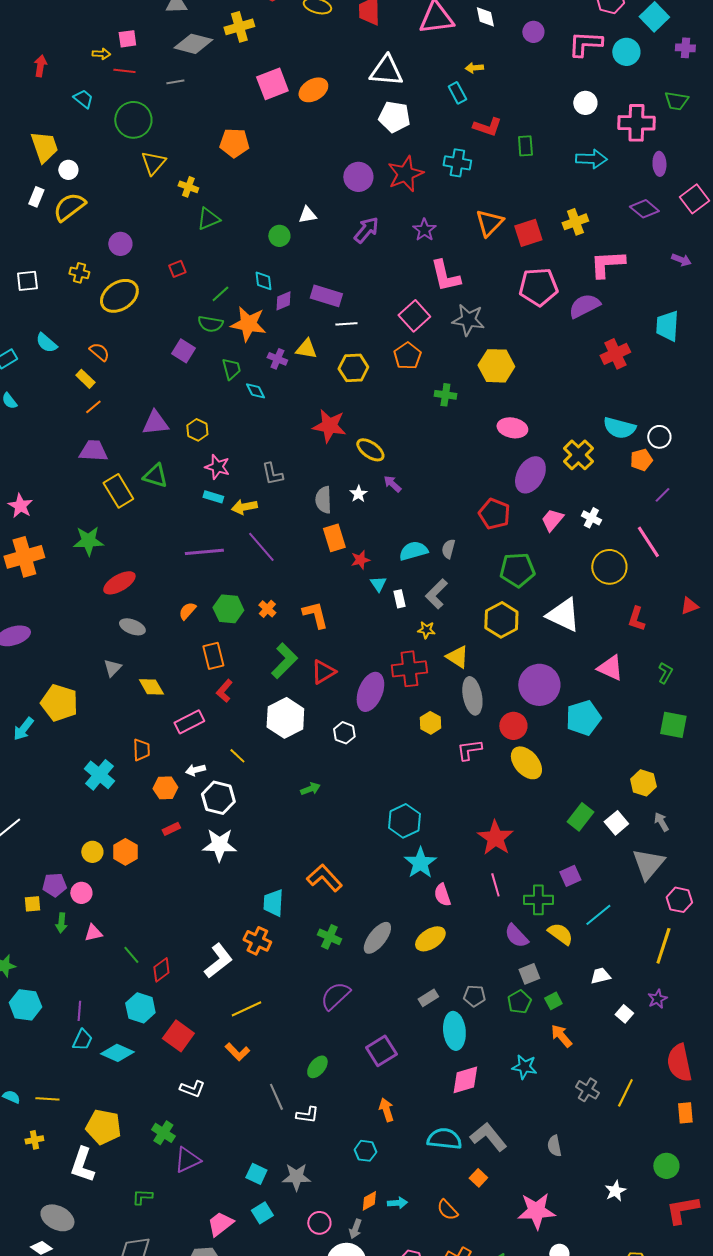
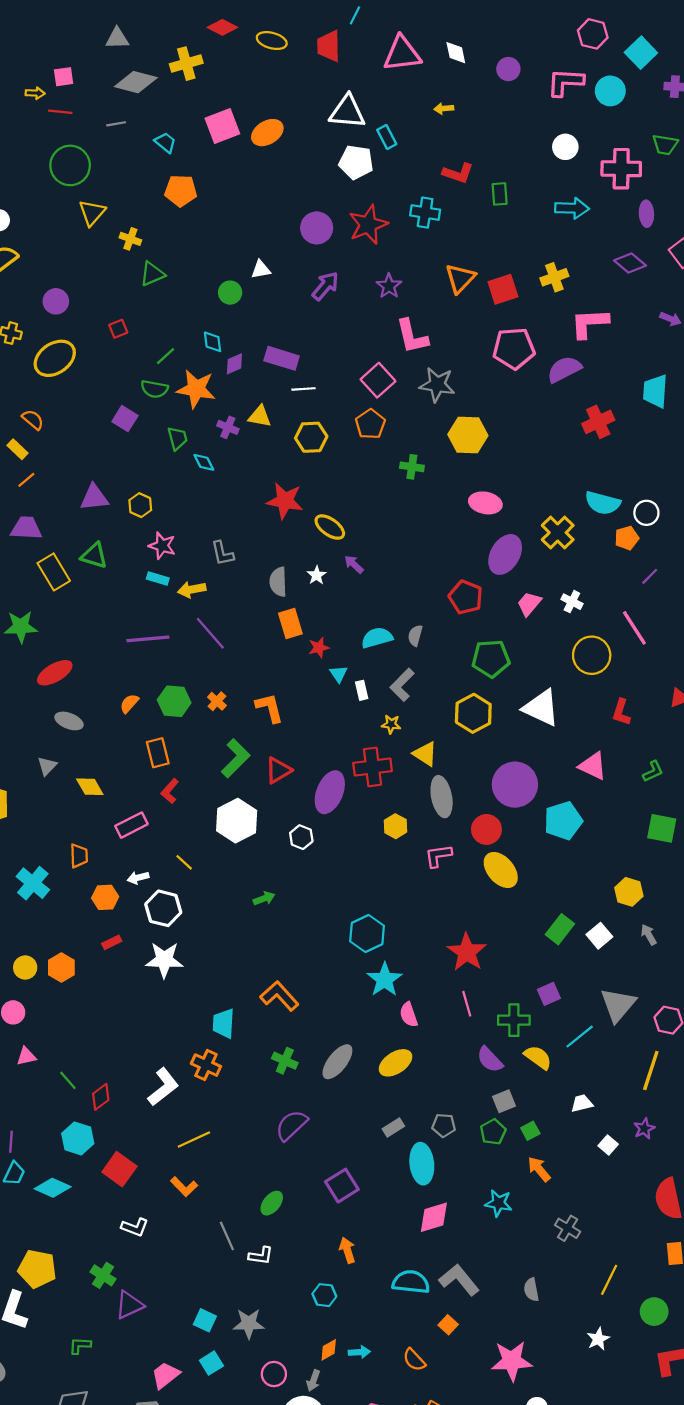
cyan rectangle: (457, 93) -> (387, 137), moved
cyan trapezoid: (83, 99) -> (165, 142), moved
green L-shape: (665, 673) -> (653, 771), turned 35
gray triangle: (648, 864) -> (618, 1005), moved
yellow line: (625, 1093) -> (609, 1280), moved

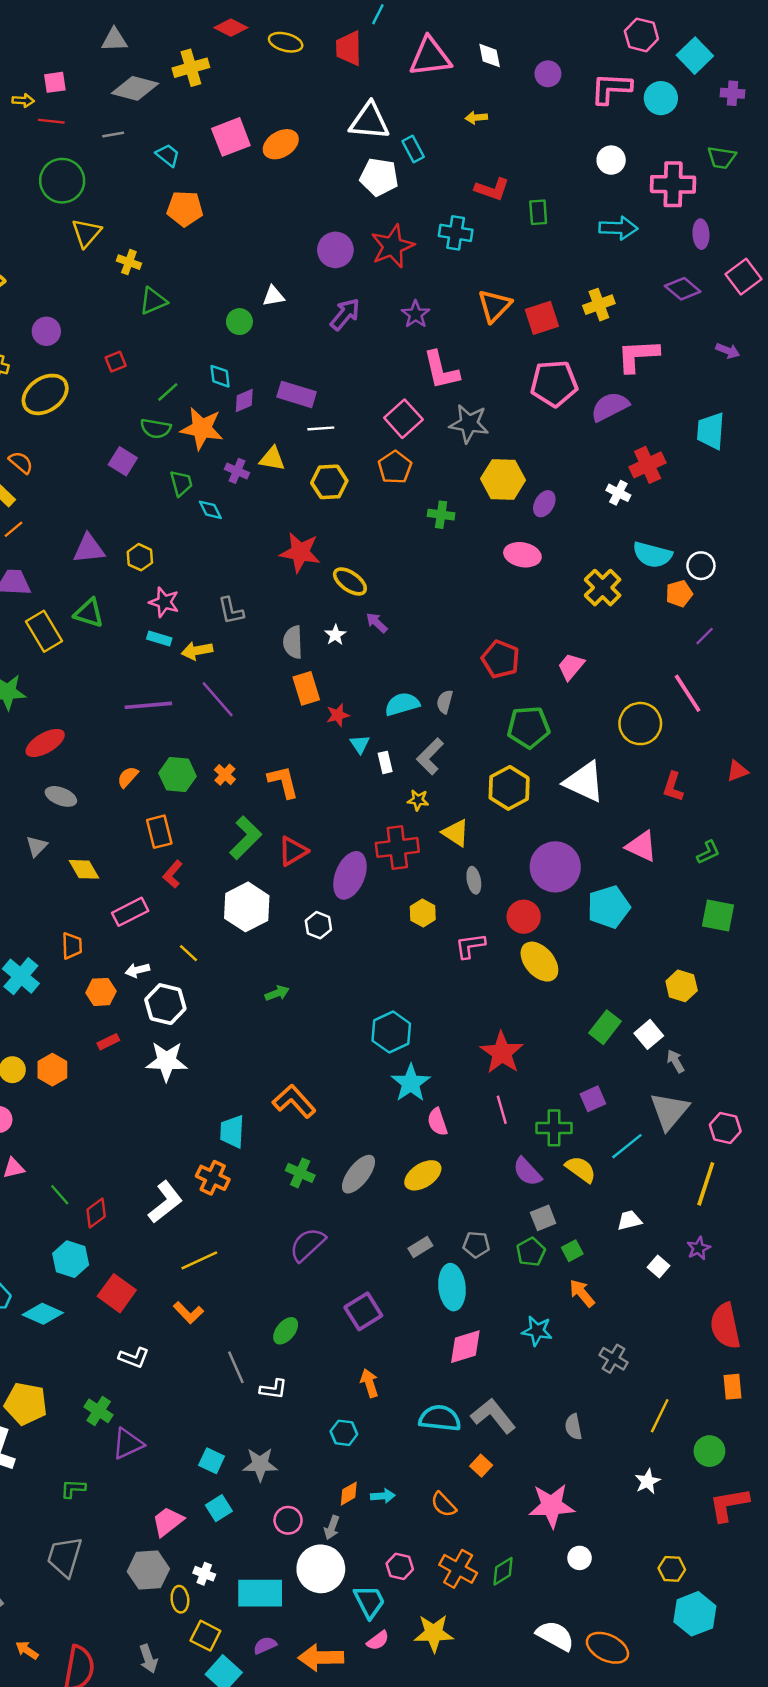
purple ellipse: (505, 554) -> (544, 504), moved, size x0.6
white cross: (572, 602) -> (618, 493), moved
gray ellipse: (442, 797) -> (474, 880), size x0.6
gray arrow: (649, 935) -> (675, 1061), moved

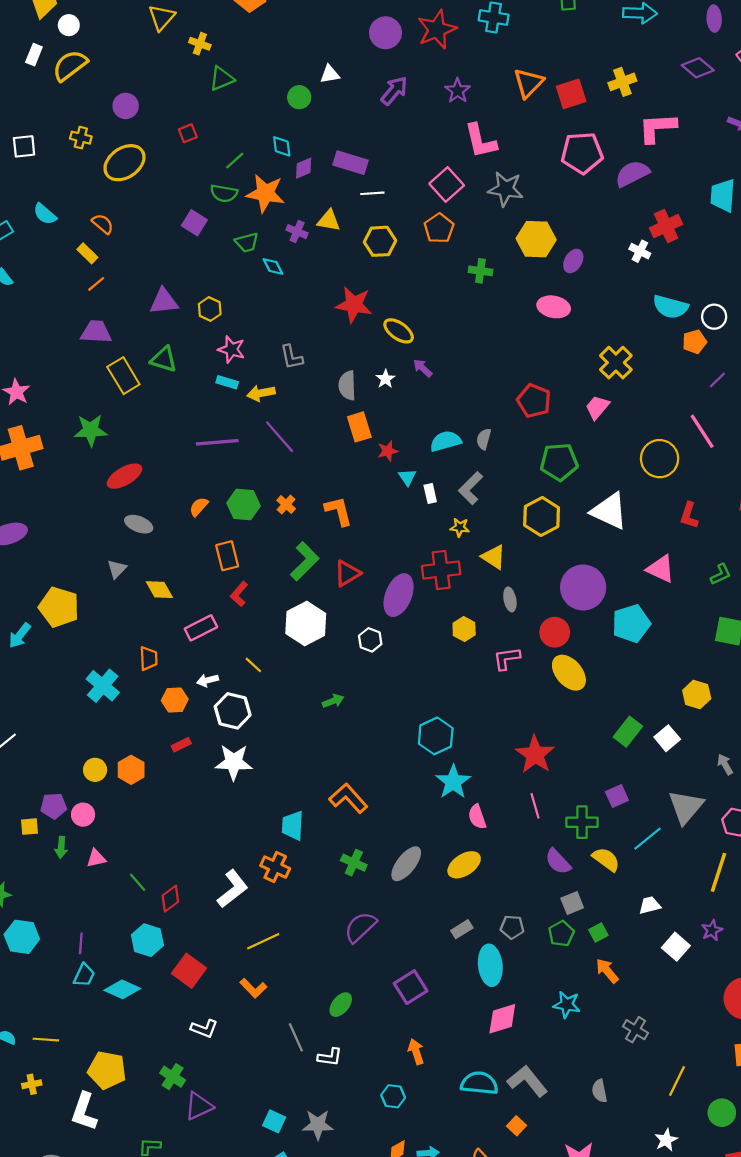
green trapezoid: (181, 483) -> (247, 242), turned 90
yellow cross: (603, 588) -> (616, 363), moved
gray arrow: (675, 1061) -> (725, 764), moved
white square: (658, 1266) -> (676, 947), size x1.4

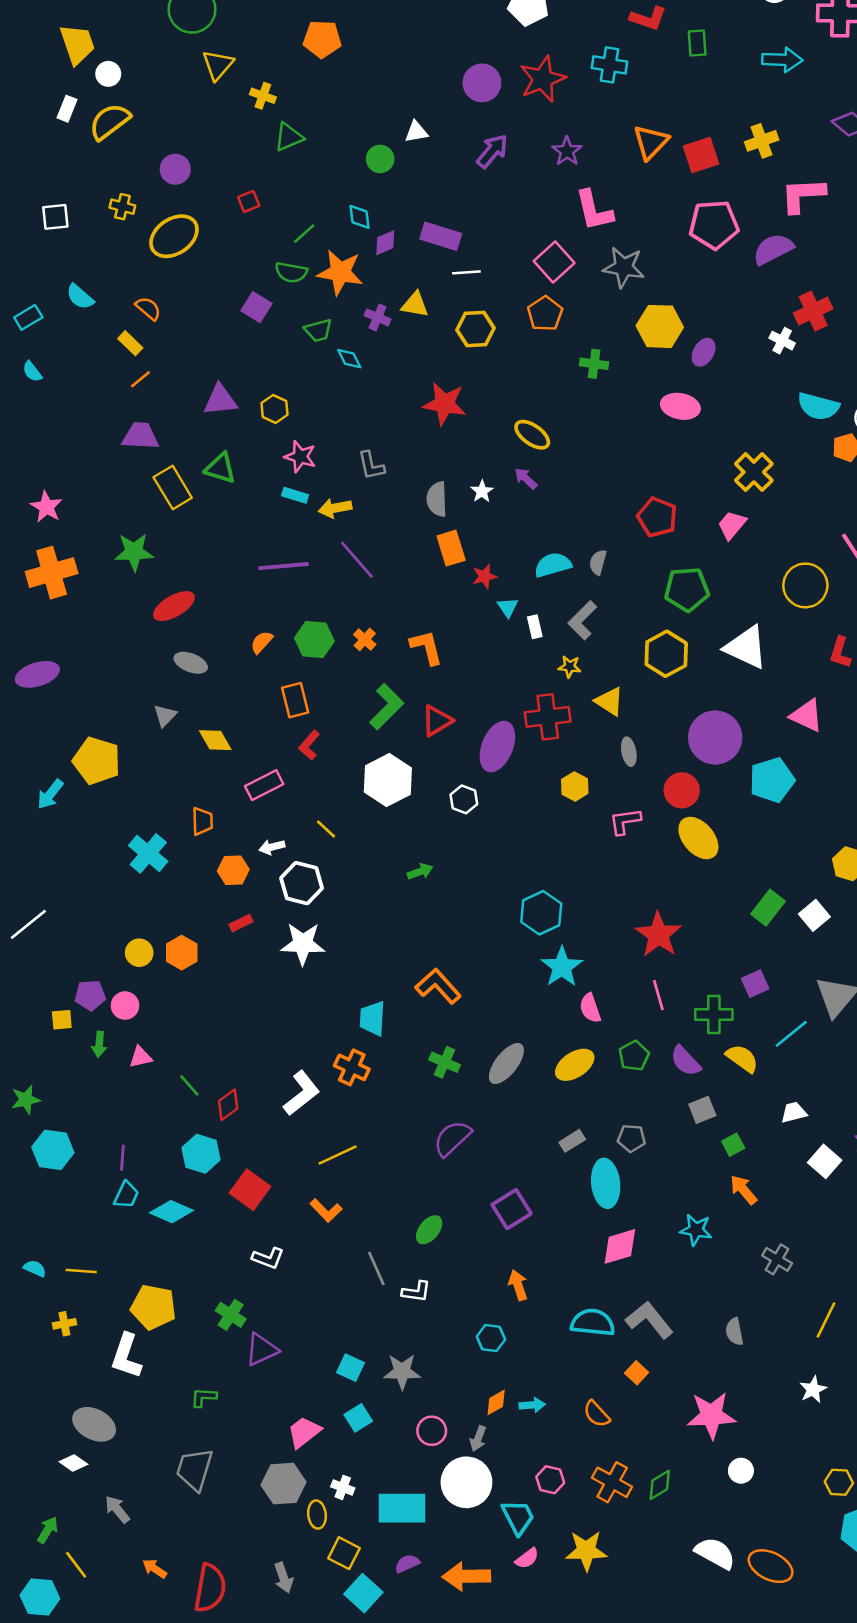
yellow ellipse: (399, 331) -> (532, 435), moved
green pentagon: (561, 934) -> (634, 1056), moved

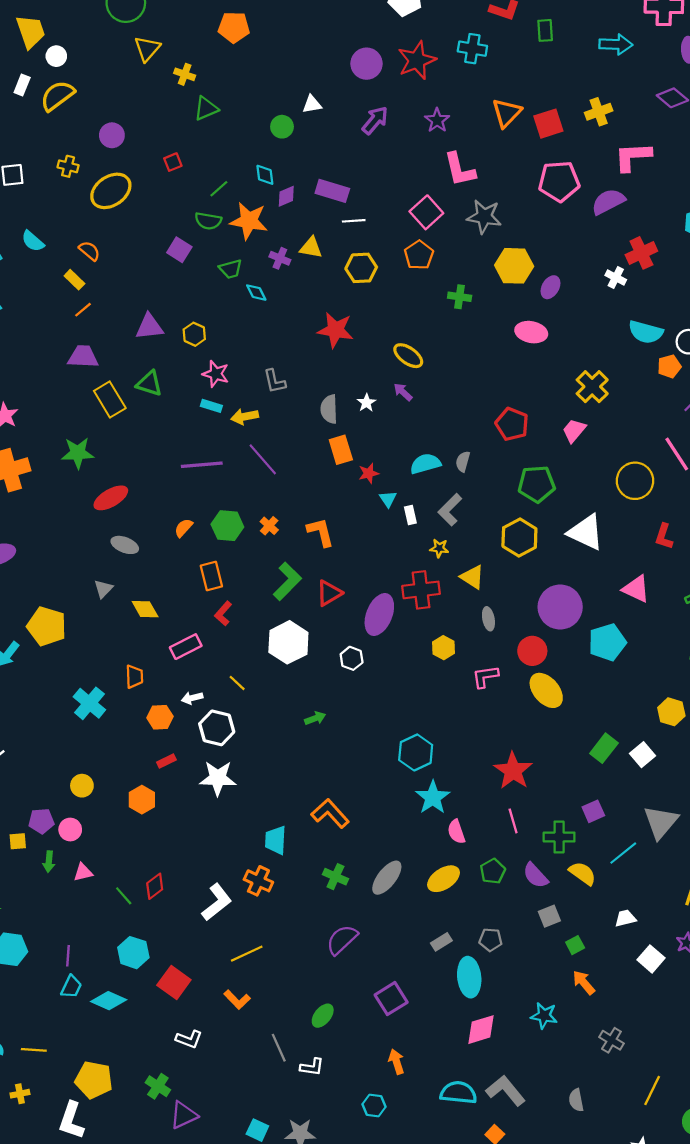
orange hexagon: (182, 953) -> (142, 800), moved
red diamond: (228, 1105) -> (155, 886), moved

